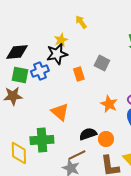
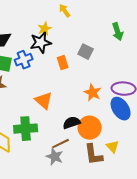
orange circle: (106, 139) -> (90, 128), size x1.5

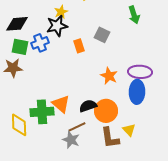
orange triangle: (44, 101) -> (61, 104), moved
blue ellipse: (121, 109) -> (137, 92), turned 35

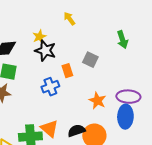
yellow star: (61, 12) -> (39, 37), moved
black star: (57, 26) -> (45, 51), turned 30
blue cross: (40, 43) -> (50, 87), moved

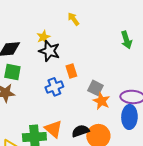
gray square: (90, 60) -> (95, 88), moved

